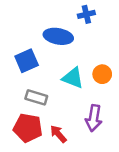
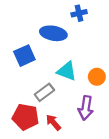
orange circle: (102, 74) -> (97, 77), moved
gray rectangle: (36, 97) -> (44, 92), moved, turned -54

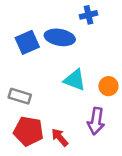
blue square: (24, 56) -> (27, 42), moved
gray rectangle: (44, 92) -> (20, 96), moved, turned 54

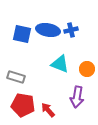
blue cross: (88, 15) -> (71, 30), moved
blue square: (27, 42) -> (22, 34), turned 36

